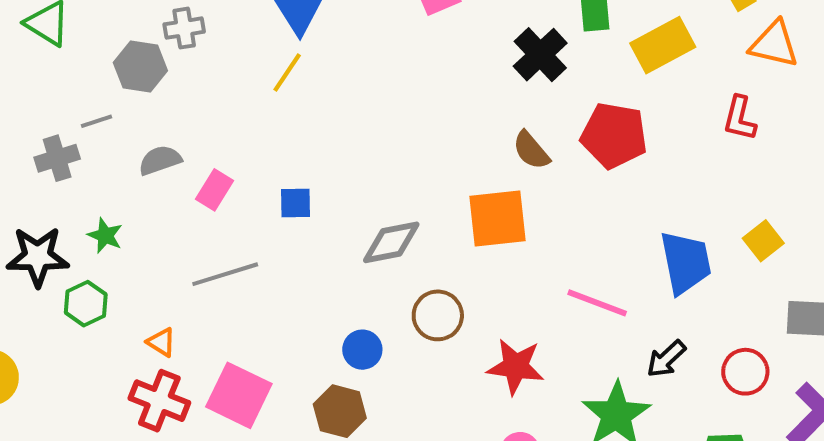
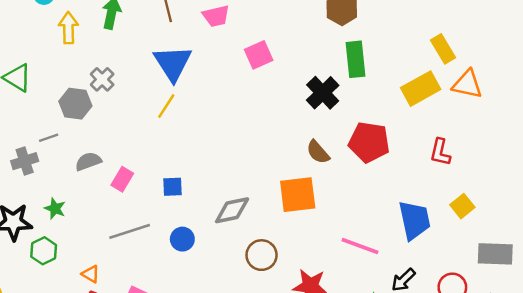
gray cross: (184, 28) -> (102, 79), turned -35
yellow rectangle: (663, 45) -> (421, 89), moved
red L-shape: (740, 118) -> (440, 152), moved
blue circle: (362, 350) -> (182, 239), moved

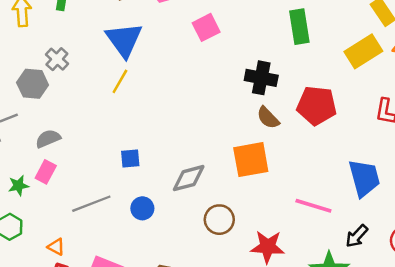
black cross: (323, 93) -> (261, 78), moved, turned -32
pink rectangle: (122, 179) -> (46, 172), moved
green star: (55, 208) -> (18, 186), turned -30

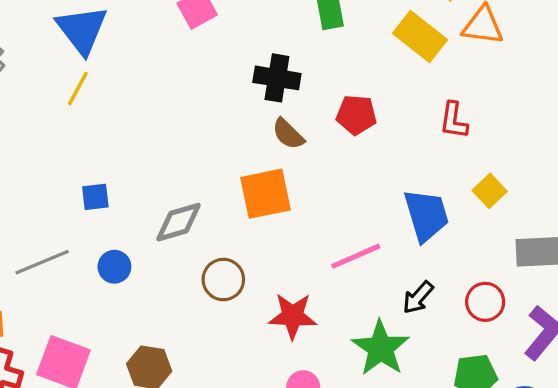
yellow rectangle: (363, 51) -> (420, 37), turned 72
red pentagon: (317, 106) -> (356, 115), size x0.7
pink line: (313, 206) -> (356, 256), turned -39

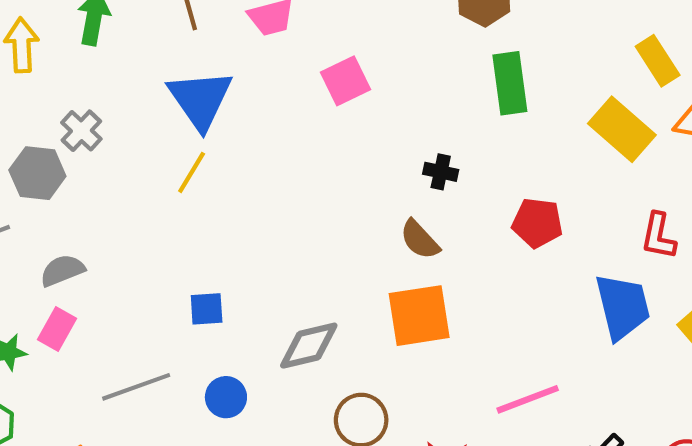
black cross: (277, 78) -> (441, 172), size x0.6
brown semicircle: (288, 134) -> (420, 240), moved
blue trapezoid: (426, 215) -> (623, 307), moved

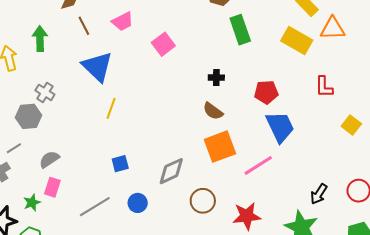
yellow line: (192, 172) -> (111, 108), moved
blue trapezoid: (623, 307) -> (280, 127), moved
pink line: (528, 399) -> (258, 165), moved

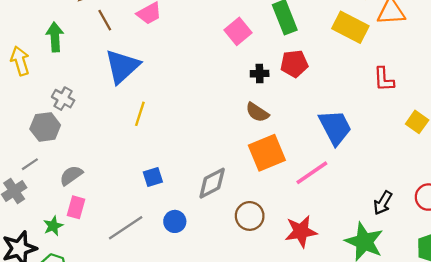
pink square: (163, 44) -> (238, 31), moved
blue triangle: (97, 67) -> (122, 66), turned 36
red pentagon: (266, 92) -> (294, 64), moved

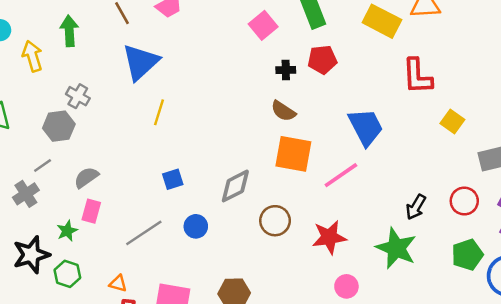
red L-shape: (384, 79) -> (417, 76), size x1.4
orange square: (267, 153) -> (293, 154), turned 33

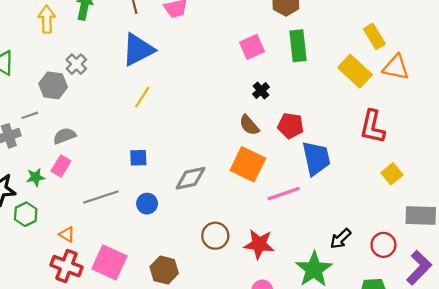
red pentagon: (322, 60) -> (291, 126), moved
black cross: (286, 70) -> (261, 91), turned 35
brown circle: (275, 221) -> (215, 236), moved

